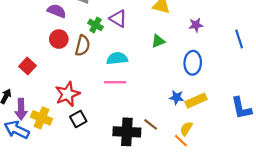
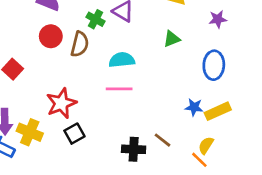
black cross: (127, 132) -> (134, 149), size x0.7

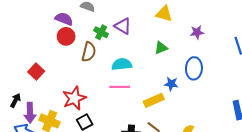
red circle: (51, 36) -> (66, 36), moved
blue star: (194, 107) -> (171, 84), moved
yellow rectangle: (218, 111) -> (154, 100), moved

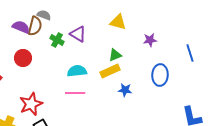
red circle: (66, 36) -> (23, 58), moved
brown semicircle: (89, 52) -> (35, 26), moved
blue ellipse: (194, 68) -> (160, 75), moved
yellow rectangle: (154, 100) -> (110, 71), moved

